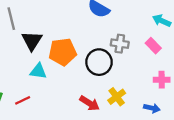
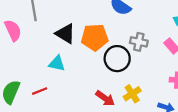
black triangle: (32, 41) -> (65, 34), moved, turned -35
orange pentagon: (63, 52) -> (95, 37), moved

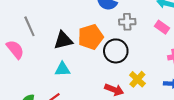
black triangle: (65, 34) -> (63, 40), turned -30
gray cross: (139, 42) -> (127, 22), moved

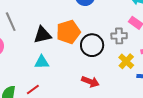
gray cross: (127, 22) -> (119, 36), moved
yellow cross: (137, 79) -> (126, 61), moved

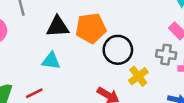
gray cross: (119, 36) -> (166, 55), moved
yellow cross: (126, 61) -> (138, 76), moved

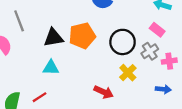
black circle: (118, 50) -> (123, 42), moved
gray cross: (166, 55) -> (150, 51), turned -35

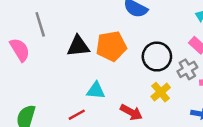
cyan triangle: (51, 68) -> (96, 91), moved
red line: (40, 97) -> (77, 115), moved

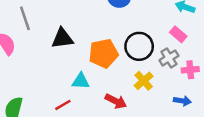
orange pentagon: (111, 46) -> (104, 53), moved

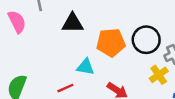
yellow cross: (144, 81) -> (159, 75), moved

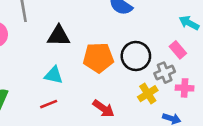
cyan triangle: (85, 67) -> (54, 75), moved

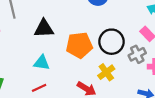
yellow cross: (148, 94) -> (106, 72), moved

